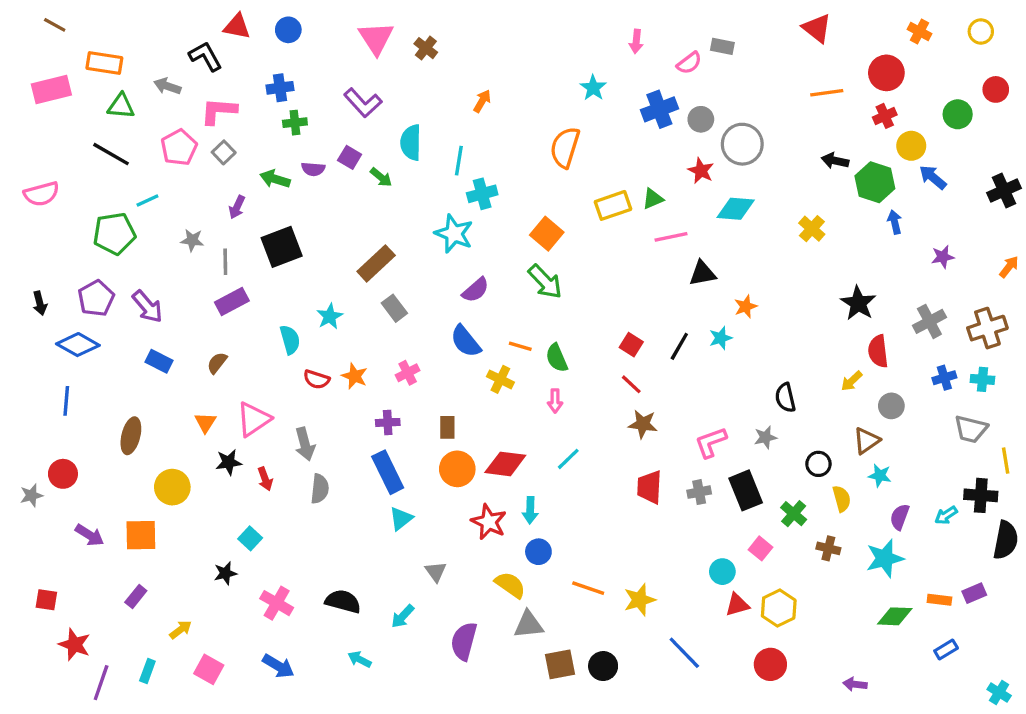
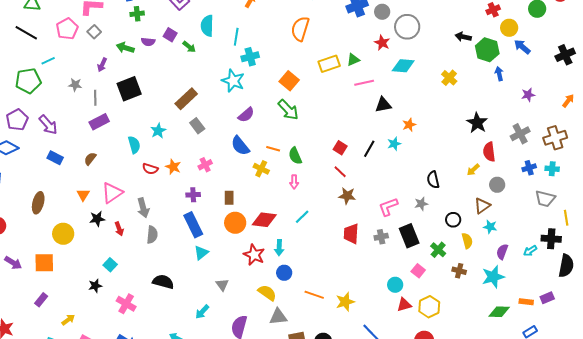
black semicircle: (343, 601) -> (163, 282), moved

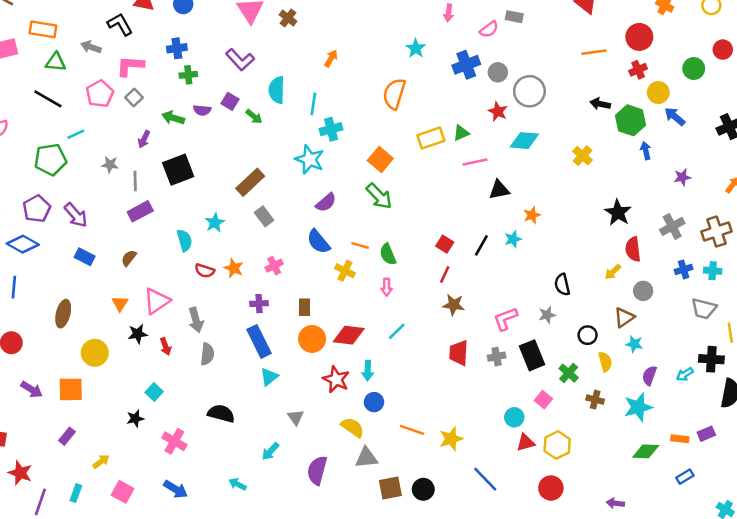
red line: (340, 172) -> (445, 274), turned 72

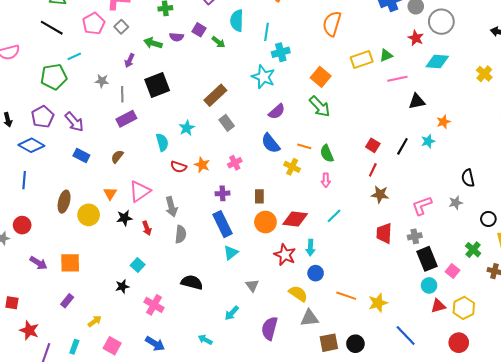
yellow circle: (95, 353) -> (89, 215), moved
black rectangle: (532, 355) -> (427, 259), moved

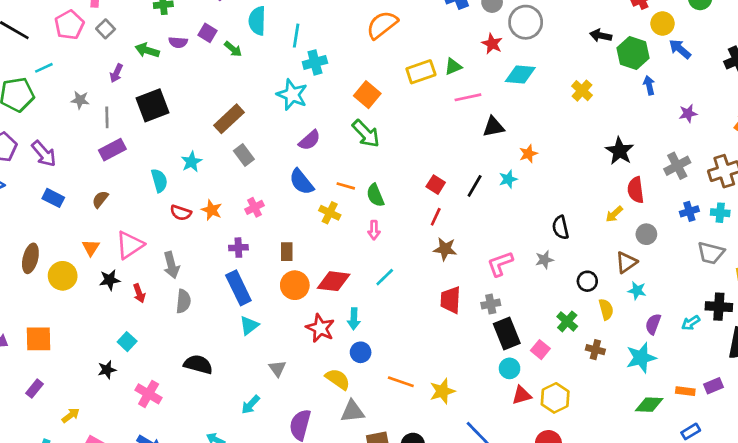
orange semicircle: (332, 24) -> (382, 25), turned 35

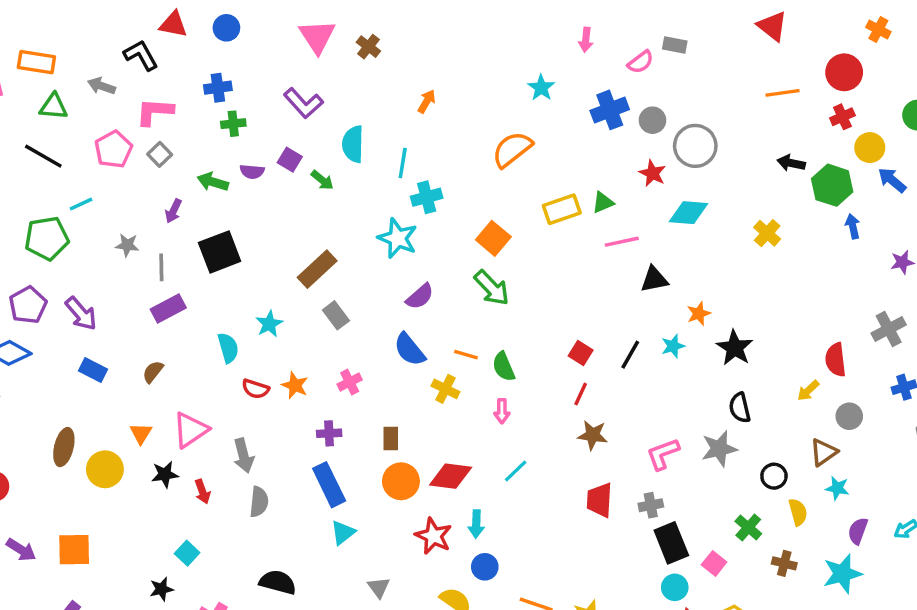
black star: (620, 151) -> (735, 348), moved
gray star: (544, 260) -> (719, 449), size x1.5

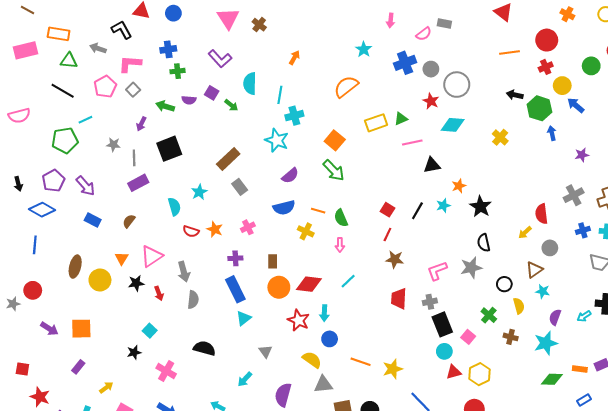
blue semicircle: (410, 350) -> (284, 208), turned -65

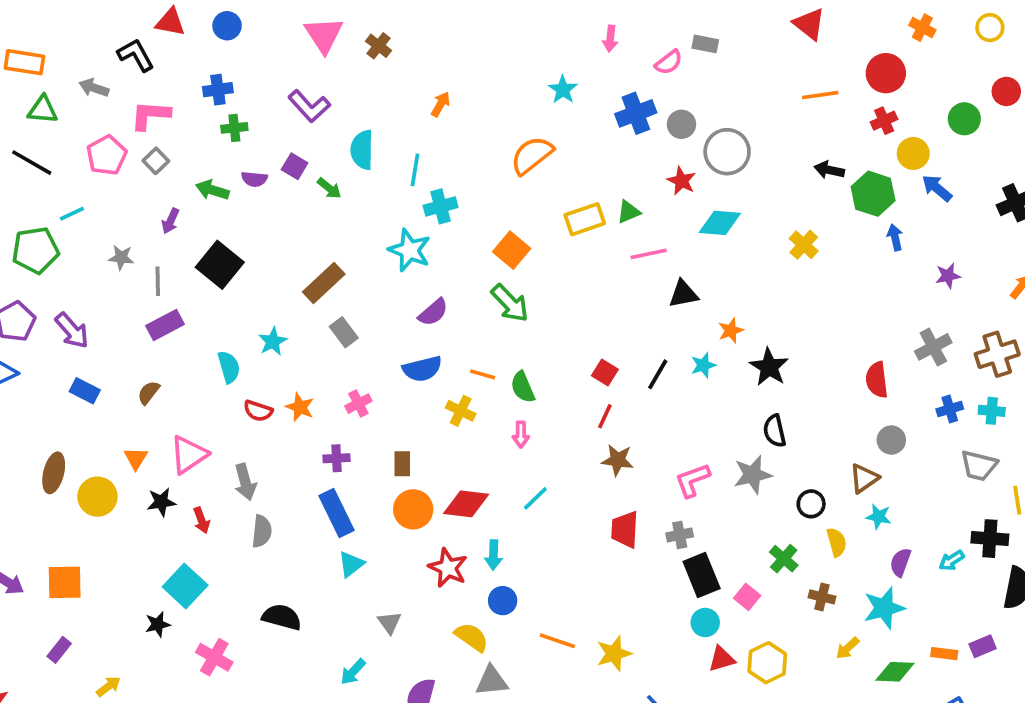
black square: (169, 149) -> (220, 265), turned -30
yellow arrow: (525, 232) -> (848, 648), moved
cyan square: (150, 331) -> (185, 586), size x1.6

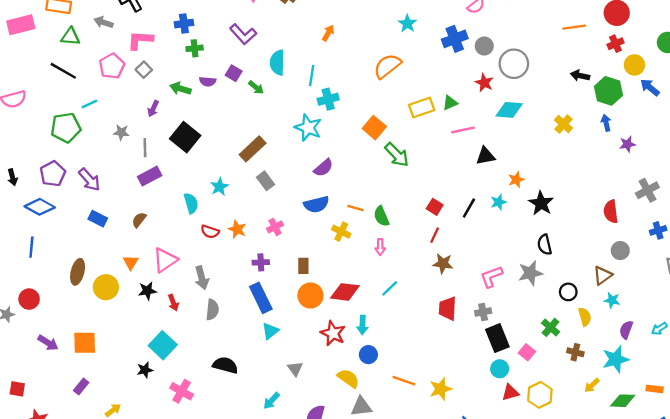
blue arrow: (895, 237) -> (606, 123), moved
purple star: (948, 276) -> (627, 144), moved
green arrow: (510, 303) -> (397, 155), moved

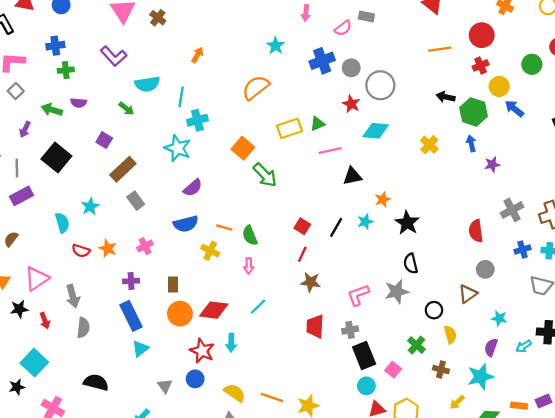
cyan semicircle: (277, 63) -> (147, 84), turned -100
purple square: (234, 73) -> (104, 140), moved
cyan star: (612, 300) -> (499, 318), moved
blue circle: (368, 355) -> (195, 379), moved
yellow semicircle: (348, 378) -> (235, 393), moved

